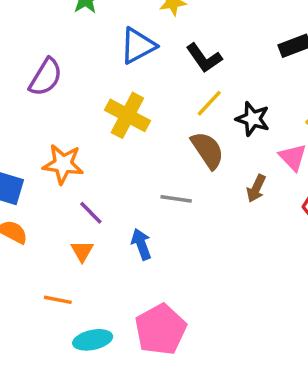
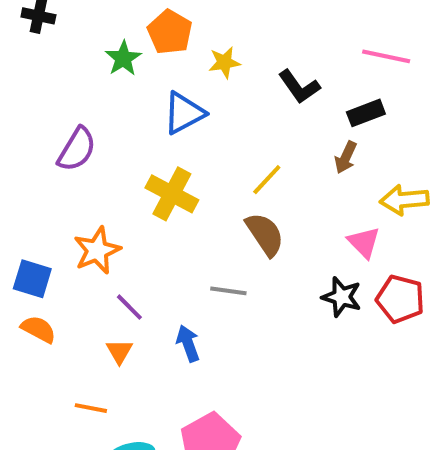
black L-shape: (204, 58) -> (299, 87), moved
black star: (253, 119) -> (342, 297), moved
orange star: (63, 164) -> (97, 250), turned -30
brown arrow: (256, 188) -> (346, 157), moved

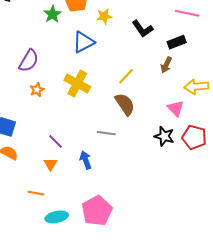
orange star: (97, 250) -> (37, 90), moved, size x0.6

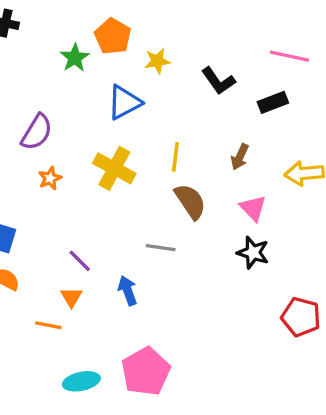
brown arrow: (166, 65) -> (240, 157), moved
yellow line: (126, 76) -> (175, 157), moved, turned -36
pink triangle: (176, 108) -> (253, 208), moved
red pentagon: (194, 137) -> (301, 317), moved
orange line: (36, 193) -> (48, 325), moved

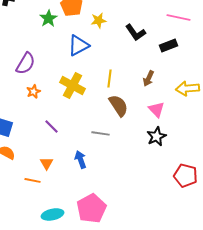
black star: (253, 253) -> (156, 136), turned 30
purple line: (80, 261) -> (52, 126), moved

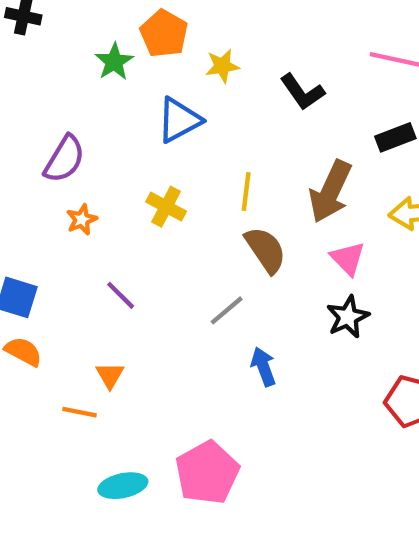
black rectangle: (168, 45) -> (395, 137), moved
brown arrow: (148, 78) -> (330, 191), size x1.8
yellow cross: (72, 85) -> (166, 207), size x0.7
gray line: (100, 133) -> (227, 310), turned -48
blue arrow: (80, 159) -> (263, 367), moved

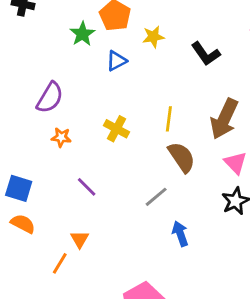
blue triangle: (179, 120) -> (116, 61), moved, size x0.7
orange star: (82, 220) -> (61, 137), turned 30
orange line: (80, 412) -> (60, 263), turned -70

